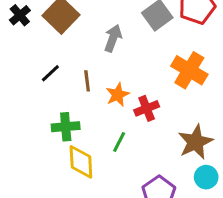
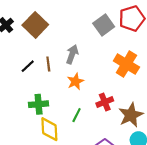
gray arrow: (113, 38) -> (72, 54), moved
brown line: (87, 81) -> (48, 64), moved
red cross: (147, 108) -> (105, 102), moved

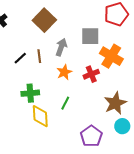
brown square: (35, 25) -> (44, 20), moved
gray square: (104, 25) -> (90, 36), moved, turned 36
red cross: (105, 102) -> (91, 74), moved

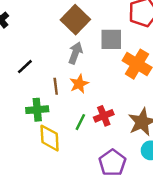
brown square: (44, 20) -> (75, 20), moved
brown line: (39, 56) -> (56, 86), moved
red cross: (91, 74) -> (104, 116), moved

